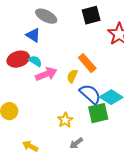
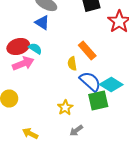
blue triangle: (33, 35) -> (42, 22), moved
pink arrow: (46, 74) -> (23, 64), moved
yellow semicircle: (72, 76) -> (72, 64), turned -32

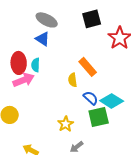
red ellipse: (18, 46) -> (19, 63), turned -75
cyan semicircle: (35, 48) -> (36, 65), turned -120
blue semicircle: (90, 82) -> (91, 98), size x0.7

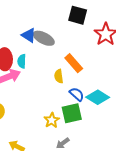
black square: (92, 19) -> (78, 15), turned 30
gray ellipse: (47, 20) -> (44, 38), moved
green square: (99, 117) -> (72, 113), moved

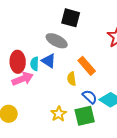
black square: (78, 15) -> (71, 18), moved
blue triangle: (29, 35) -> (49, 61), moved
yellow star: (52, 120) -> (59, 114), moved

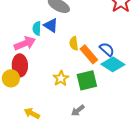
red ellipse: (18, 62) -> (20, 65), moved
orange rectangle: (87, 66) -> (89, 54), moved
blue semicircle: (90, 97) -> (107, 49), moved

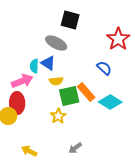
yellow semicircle: (74, 43) -> (56, 81), moved, turned -88
blue semicircle: (107, 49) -> (104, 68), moved
green square: (87, 80) -> (69, 96), moved

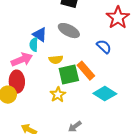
gray ellipse: (56, 43) -> (69, 31), moved
blue triangle: (48, 63) -> (40, 35), moved
cyan diamond: (110, 102) -> (105, 94), moved

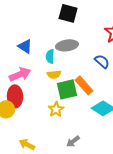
gray ellipse: (69, 31) -> (67, 45), turned -35
blue triangle: (40, 35) -> (25, 46), moved
cyan semicircle: (34, 45) -> (50, 56), moved

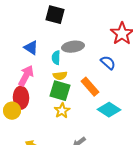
black square: (68, 13) -> (55, 15), moved
pink arrow: (20, 74) -> (26, 76), turned -40
green square: (67, 89) -> (60, 91), moved, turned 30

